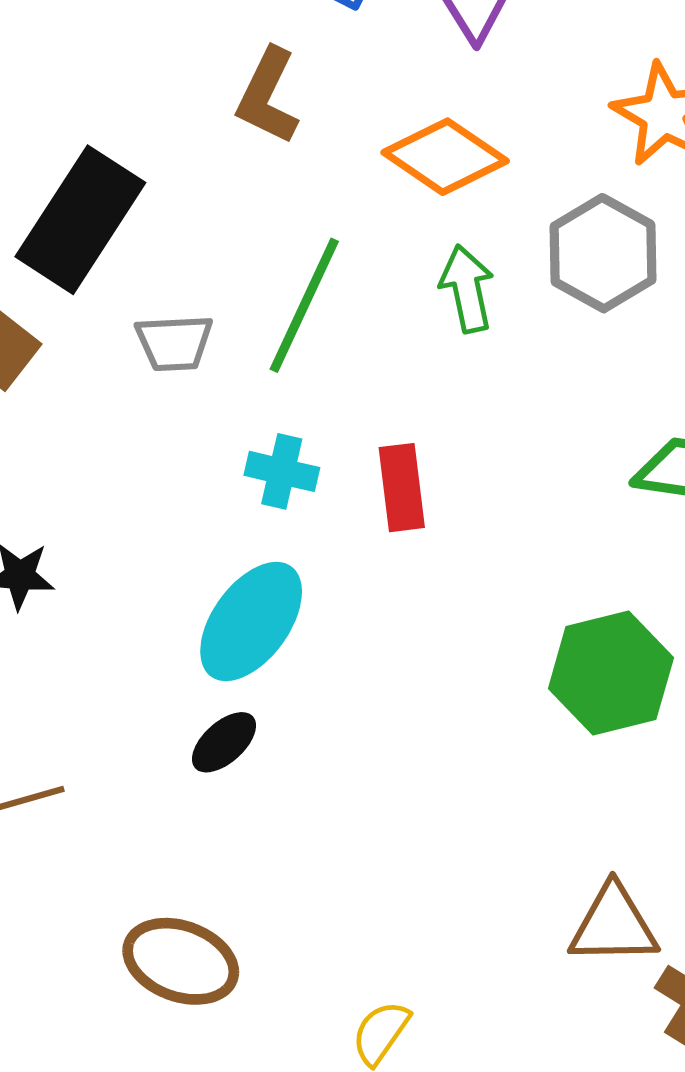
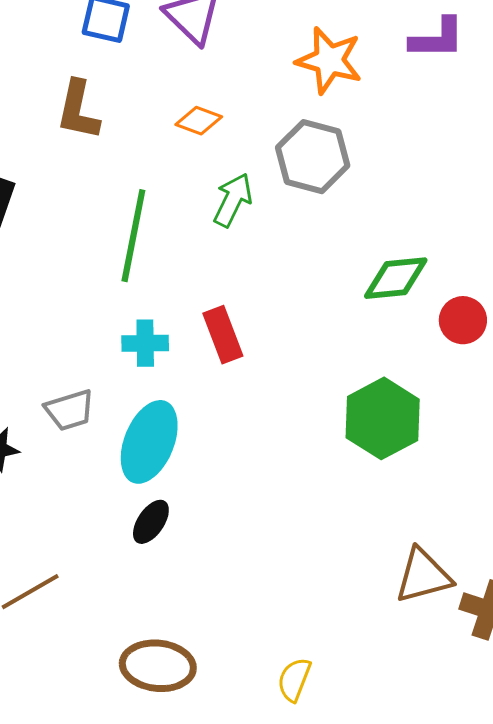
orange diamond: (445, 157) -> (199, 121), size x0.6
green arrow: (467, 289) -> (233, 200), turned 52
gray trapezoid: (174, 343) -> (70, 410), moved

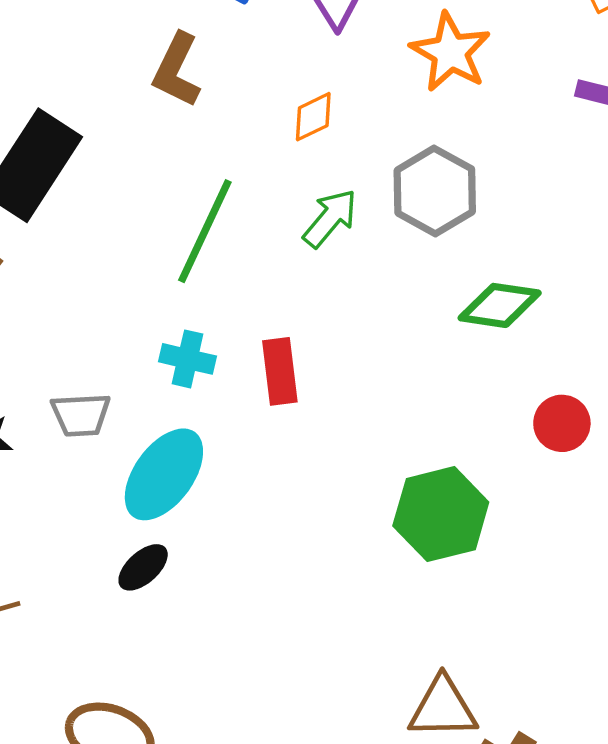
orange star: (329, 60) -> (450, 52), moved
orange diamond: (199, 121) -> (313, 117), turned -60
green diamond: (396, 278) -> (500, 305), moved

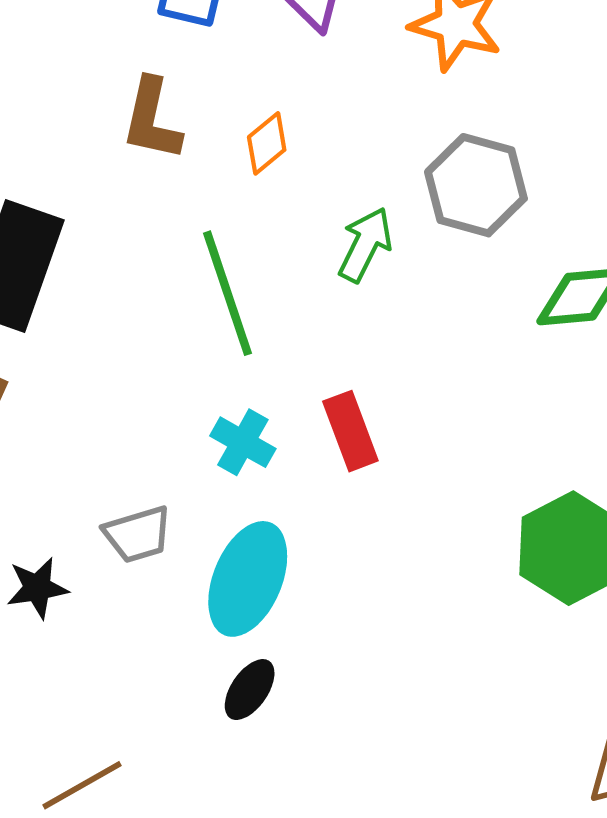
orange diamond: (313, 117) -> (267, 143), moved
green line: (205, 231) -> (227, 293), turned -30
cyan cross: (188, 359) -> (243, 442), turned 30

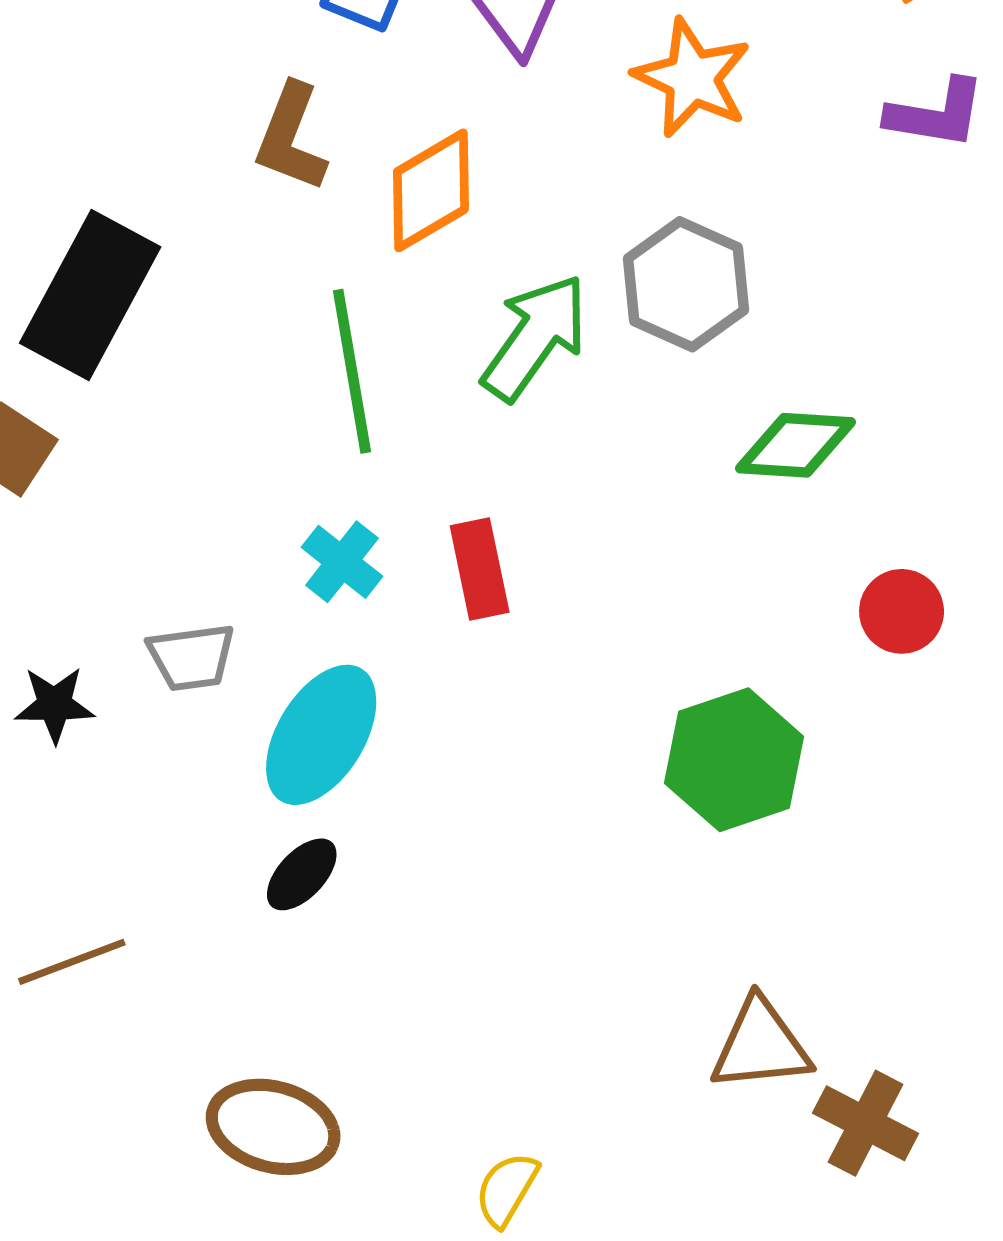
orange diamond: (267, 143) -> (431, 190), size x1.6
green arrow: (365, 245) -> (535, 337), size x1.4

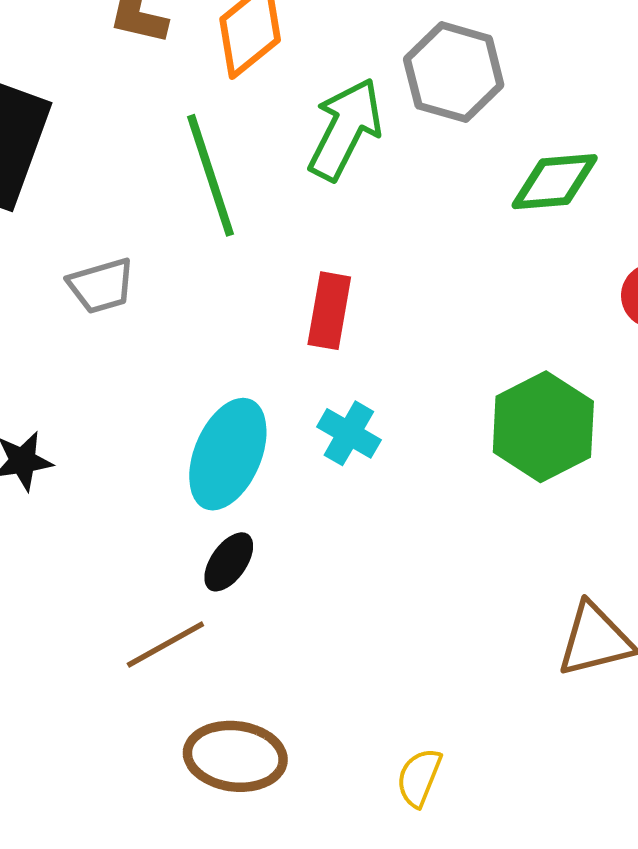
cyan cross: (342, 562) -> (349, 433), moved
red rectangle: (480, 569) -> (329, 311), turned 30
gray trapezoid: (191, 657) -> (101, 286), moved
brown line: (72, 962) -> (165, 644), moved

